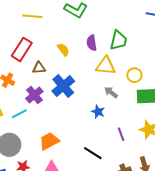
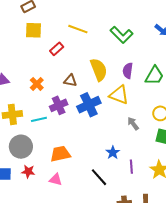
red rectangle: (22, 49) -> (57, 49), moved, size x0.6
yellow semicircle: (63, 50) -> (99, 70), size x1.6
yellow triangle: (106, 66) -> (119, 95), moved
blue star: (98, 112) -> (113, 153), moved

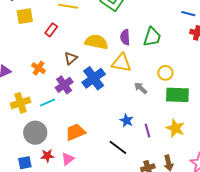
yellow semicircle: (99, 70) -> (96, 42), turned -45
brown triangle: (70, 81) -> (71, 58), turned -40
pink triangle: (56, 180) -> (68, 159), moved, turned -40

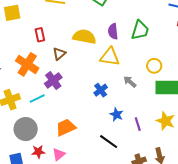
red rectangle: (51, 30) -> (40, 35), moved, turned -48
orange cross: (39, 68) -> (27, 64), size x1.6
blue cross: (94, 78) -> (101, 90), moved, size x0.6

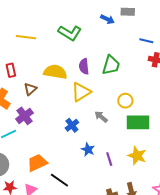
yellow triangle: (110, 57) -> (81, 92), turned -40
black line: (109, 142) -> (59, 180), moved

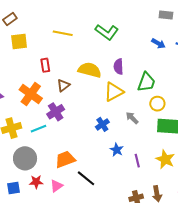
blue arrow: (107, 19) -> (158, 43), moved
green trapezoid: (111, 65) -> (146, 82), moved

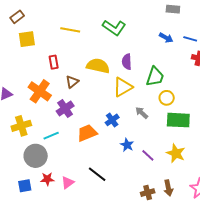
cyan line: (39, 129) -> (51, 136), moved
orange trapezoid: (65, 159) -> (87, 133), moved
purple line: (137, 161) -> (148, 155), turned -32

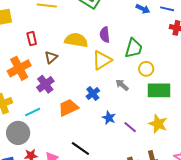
orange cross: (40, 91) -> (19, 68), turned 30

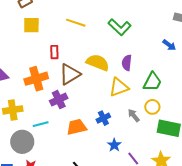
brown triangle: (51, 57) -> (70, 74), size x1.6
yellow circle: (146, 69) -> (152, 107), moved

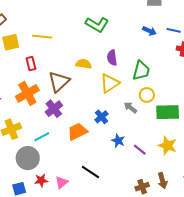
yellow line: (76, 23) -> (42, 37), moved
red rectangle: (54, 52) -> (31, 64), moved
yellow semicircle: (98, 62) -> (84, 64), size x0.7

